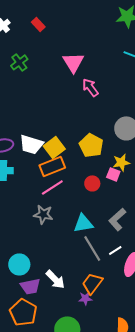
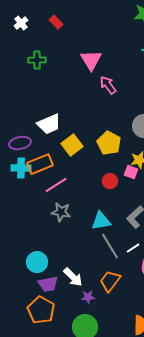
green cross: (19, 62) -> (37, 60), turned 36
white trapezoid: (31, 144) -> (49, 124), moved, turned -40
orange rectangle: (52, 166) -> (40, 164), moved
pink line: (52, 187) -> (56, 185), moved
purple star: (85, 298) -> (88, 297), moved

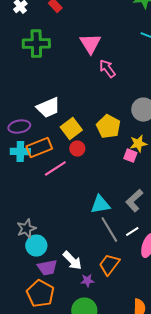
green cross: (37, 60) -> (36, 44), size x1.5
red circle: (110, 181) -> (77, 149), moved
gray star: (61, 212) -> (26, 229), moved, turned -30

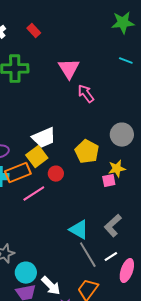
white trapezoid: (48, 108) -> (44, 138), moved
yellow square: (71, 129) -> (37, 157), moved
pink square: (130, 156) -> (109, 181), turned -32
cyan triangle: (100, 205) -> (79, 230), turned 40
cyan circle: (36, 246) -> (26, 273), moved

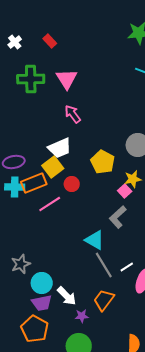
pink triangle: (69, 69) -> (67, 79), moved
pink arrow: (86, 94) -> (73, 114), moved
pink square: (109, 181) -> (125, 191), turned -32
gray L-shape: (113, 226) -> (118, 217), moved

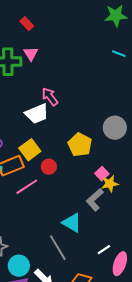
pink triangle: (67, 79) -> (31, 54), moved, size x0.7
white trapezoid: (60, 148) -> (37, 114), moved
yellow star: (133, 179) -> (110, 184), moved
gray line: (104, 265) -> (58, 248), moved

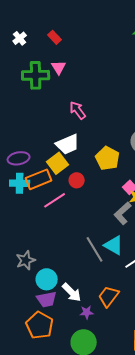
white trapezoid: (37, 114) -> (68, 144), moved
cyan triangle: (72, 223) -> (114, 245), moved
gray line: (58, 248) -> (95, 249), moved

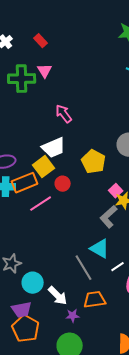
gray line: (95, 249) -> (84, 268), moved
orange trapezoid: (109, 296) -> (95, 300), turned 45
purple trapezoid: (47, 299) -> (22, 310), moved

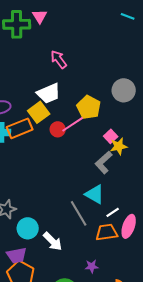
pink line: (41, 204) -> (73, 124), moved
orange trapezoid: (95, 300) -> (107, 232), moved
purple star: (73, 316) -> (92, 266), moved

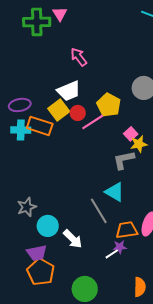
orange rectangle: (20, 128) -> (40, 126), turned 40
red circle: (58, 129) -> (78, 113), moved
gray L-shape: (104, 162) -> (124, 160), turned 30
white line: (113, 212) -> (112, 254), moved
purple star: (92, 266) -> (120, 247), moved

